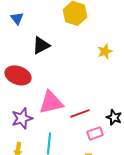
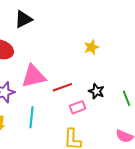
yellow star: (105, 51) -> (91, 47), moved

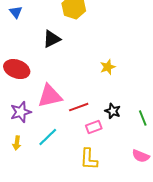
black triangle: (23, 19) -> (52, 39), moved
cyan line: (31, 117) -> (48, 137), turned 40

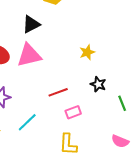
pink triangle: (50, 96) -> (29, 55), moved
black star: (113, 111) -> (98, 84), moved

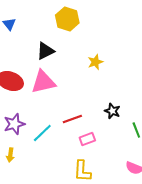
yellow star: (87, 52) -> (95, 62), moved
cyan line: (27, 122) -> (42, 133), moved

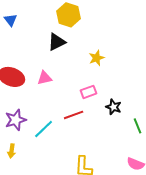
black triangle: (45, 51) -> (57, 42), moved
pink triangle: (43, 82) -> (45, 78), size x0.6
pink rectangle: (87, 139) -> (89, 92), moved

